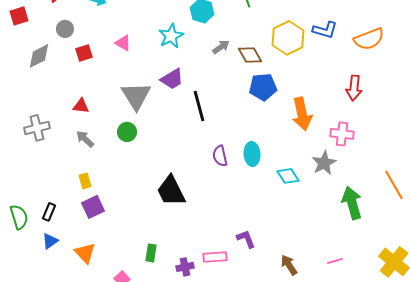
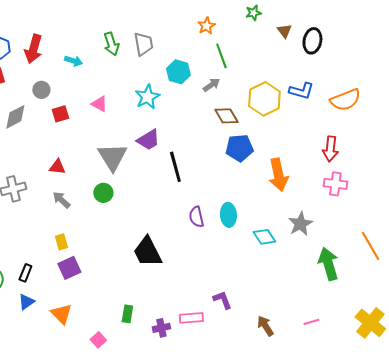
gray arrow: (221, 47) -> (211, 85), moved
pink cross: (342, 134) -> (335, 184), moved

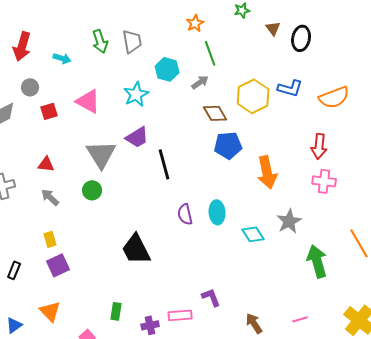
pink triangle: (99, 104) -> (88, 101), size x1.5
blue triangle: (26, 302) -> (14, 325), moved

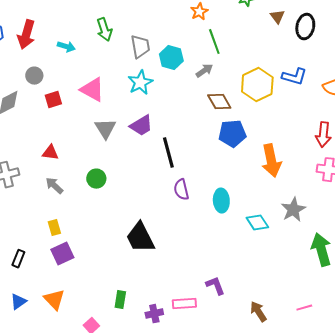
gray trapezoid: (132, 41) -> (140, 47), moved
gray triangle: (101, 154) -> (105, 129), moved, size x0.7
purple semicircle: (185, 214) -> (181, 190), moved
blue triangle: (14, 325) -> (18, 302), moved

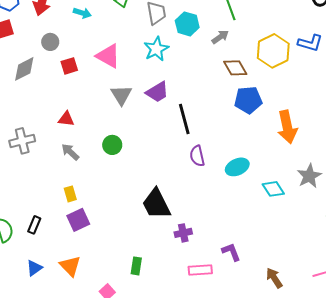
cyan ellipse: (221, 201) -> (237, 167), turned 70
purple cross: (154, 314) -> (183, 233), moved

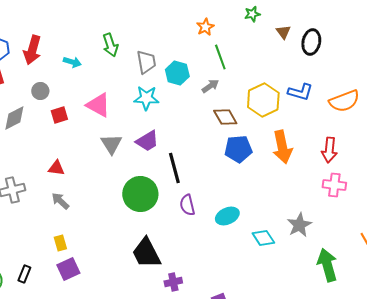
cyan star: (156, 49) -> (146, 98), turned 30
orange arrow: (287, 127) -> (282, 147), moved
green circle: (112, 145) -> (140, 194), moved, size x1.8

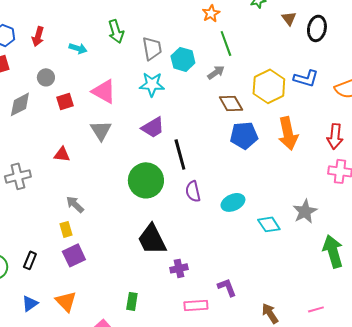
red arrow: (32, 50) -> (38, 36), size x0.7
gray triangle: (111, 144) -> (101, 130), moved
gray arrow: (60, 201) -> (75, 204), moved

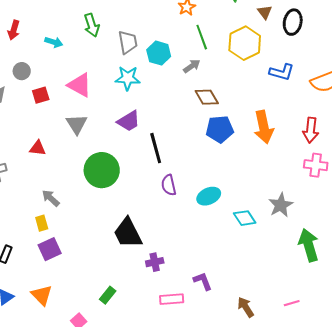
yellow hexagon: (269, 86) -> (245, 43), moved
green circle: (146, 180) -> (102, 170), moved
green rectangle: (132, 301) -> (108, 295), turned 30

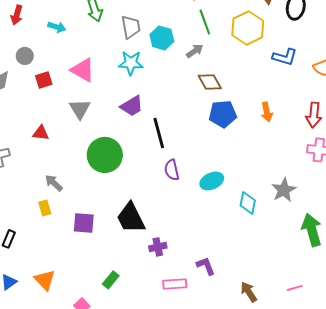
orange arrow: (264, 127) -> (267, 112), size x0.6
cyan diamond: (245, 218) -> (248, 203), turned 45
purple square: (50, 249) -> (84, 223), moved, turned 30

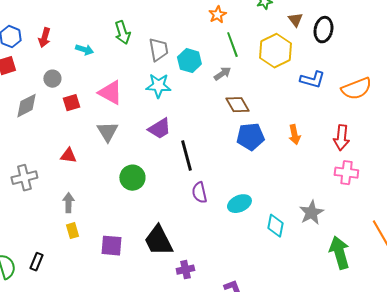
green circle: (105, 155) -> (132, 178), size x0.7
gray arrow: (54, 183) -> (68, 203), moved, turned 48

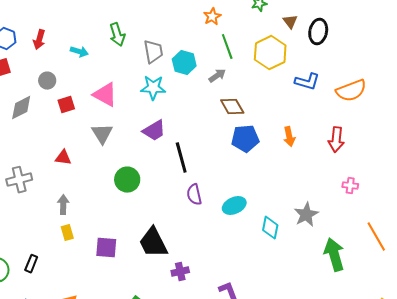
pink cross: (346, 173) -> (350, 186), moved, size x0.7

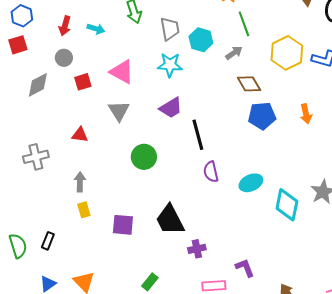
red arrow: (39, 40) -> (65, 26), moved
yellow hexagon: (270, 53) -> (287, 53), moved
cyan diamond: (270, 228) -> (287, 205), size x1.4

